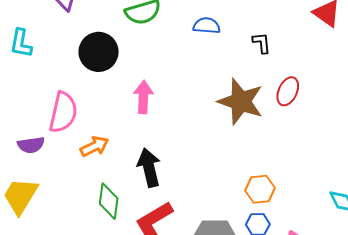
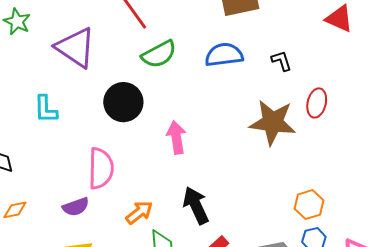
blue semicircle: (207, 26) -> (224, 55), size x1.4
orange arrow: (95, 146) -> (139, 212), moved

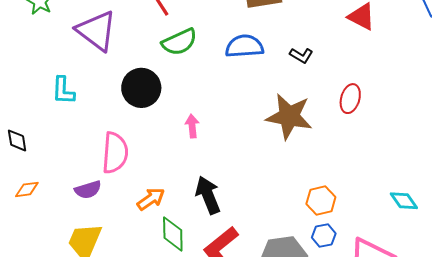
black L-shape: (281, 61) -> (301, 55), turned 135
red ellipse: (317, 103) -> (350, 99), moved
pink arrow: (176, 137) -> (192, 126), size x0.7

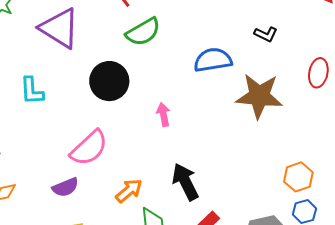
blue semicircle: (244, 46) -> (213, 60), moved
pink semicircle: (115, 153) -> (89, 148), turned 48

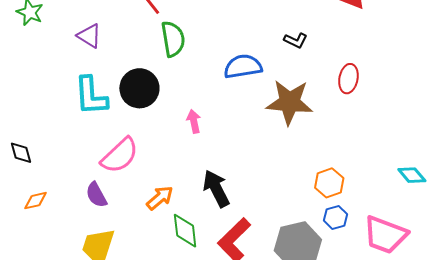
purple triangle: (60, 28) -> (89, 36), size x0.6
green semicircle: (143, 32) -> (173, 39), turned -69
cyan L-shape: (32, 91) -> (91, 96), moved, size x1.4
purple semicircle: (65, 187) -> (96, 195), turned 84

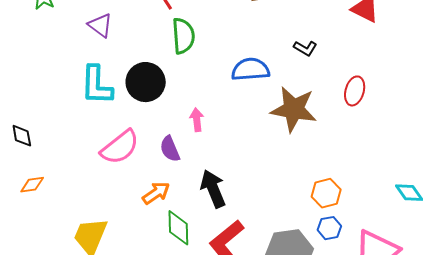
purple semicircle: (96, 195) -> (170, 149), moved

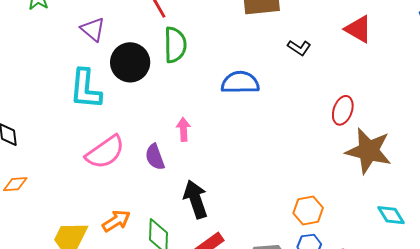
black L-shape: (305, 48) -> (299, 48), moved
black circle: (146, 82) -> (130, 62), moved
brown star: (294, 109) -> (369, 151), moved
orange arrow: (156, 193) -> (116, 221), moved

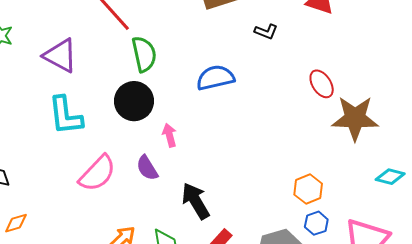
purple triangle: (93, 29) -> (60, 56), size x1.4
black circle: (130, 62) -> (134, 101), moved
red ellipse: (343, 110) -> (322, 84), turned -40
cyan diamond: (391, 215) -> (390, 177), turned -32

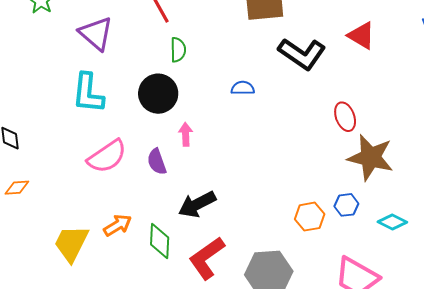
black L-shape: (266, 32) -> (302, 54), size x2.0
green semicircle: (144, 54) -> (178, 50), size x0.7
blue semicircle: (215, 78) -> (243, 88), size x0.6
black arrow: (196, 201) -> (197, 204), turned -99
blue hexagon: (316, 223) -> (346, 205), moved

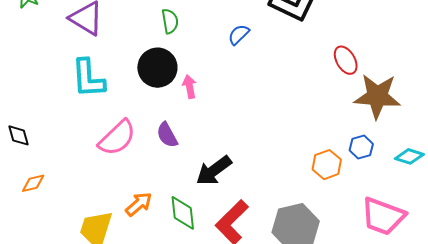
blue semicircle: (243, 88) -> (239, 34), moved, turned -35
pink arrow: (186, 134) -> (189, 87), moved

